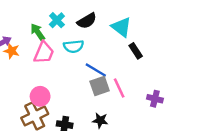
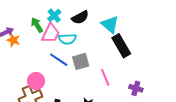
black rectangle: (136, 51) -> (121, 46), size x1.6
pink trapezoid: (44, 53) -> (51, 33), moved
blue line: (96, 70) -> (59, 60), moved
gray square: (100, 86) -> (81, 61), moved

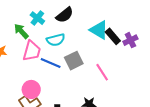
cyan triangle: (110, 24) -> (99, 30), moved
pink trapezoid: (51, 33) -> (32, 51), moved
black rectangle: (121, 46) -> (113, 36), size x0.7
purple cross: (136, 88) -> (130, 40), moved, turned -32

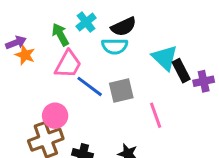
cyan semicircle: (56, 40) -> (115, 46), moved

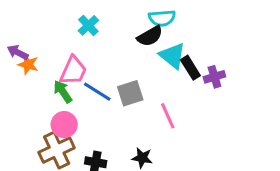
black semicircle: (124, 27) -> (150, 36), moved
green arrow: (60, 35) -> (63, 92), moved
purple arrow: (16, 43) -> (18, 52), turned -126
cyan semicircle: (115, 46) -> (162, 18), moved

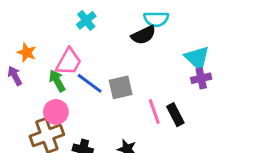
purple arrow: (18, 52) -> (15, 76), moved, turned 30
cyan triangle: (172, 56) -> (197, 58), moved
black rectangle: (190, 68) -> (175, 115), moved

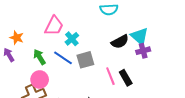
cyan cross: (86, 20) -> (72, 39), moved
black semicircle: (143, 35) -> (120, 42), moved
pink trapezoid: (69, 62) -> (54, 26), moved

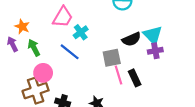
green arrow: (39, 57) -> (34, 48), moved
gray square: (85, 60) -> (112, 58), moved

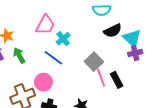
black semicircle: (131, 39) -> (113, 31), moved
gray square: (112, 58) -> (94, 62), turned -30
pink circle: (43, 73) -> (43, 82), moved

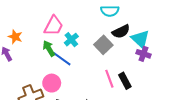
purple cross: (135, 53) -> (143, 54), turned 32
green arrow: (19, 55) -> (49, 48), moved
gray square: (94, 62) -> (103, 45), moved

